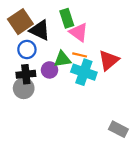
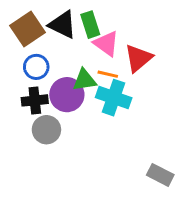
black triangle: (40, 30) -> (63, 25), moved
red triangle: (109, 60) -> (138, 58), moved
purple circle: (50, 70) -> (67, 95), size x1.5
gray circle: (24, 88) -> (46, 130), moved

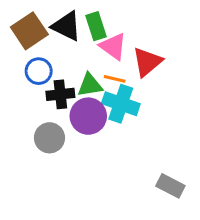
purple circle: (67, 95) -> (88, 116), moved
black cross: (35, 100) -> (60, 94), moved

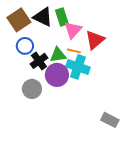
pink triangle: (113, 46) -> (73, 30), turned 36
black cross: (60, 94) -> (39, 61), turned -30

